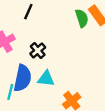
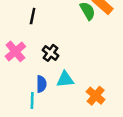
blue semicircle: (23, 78) -> (41, 84), size x0.6

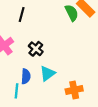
cyan triangle: (65, 79) -> (47, 73), turned -35
orange cross: (96, 96) -> (74, 90), turned 35

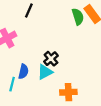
black cross: (36, 49) -> (51, 59), moved

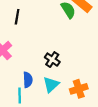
cyan triangle: (45, 72) -> (51, 85), moved

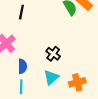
blue semicircle: (28, 80) -> (22, 66), moved

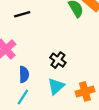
black line: (21, 12) -> (22, 14), turned 64
cyan line: (21, 87) -> (23, 97), turned 32

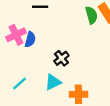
blue semicircle: (24, 74) -> (30, 39), moved

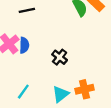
cyan triangle: (53, 82) -> (60, 94), moved

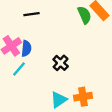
cyan line: (23, 92) -> (19, 69), moved

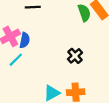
black cross: (61, 63) -> (75, 56), moved

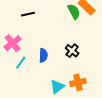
blue semicircle: (25, 40) -> (43, 55), moved

